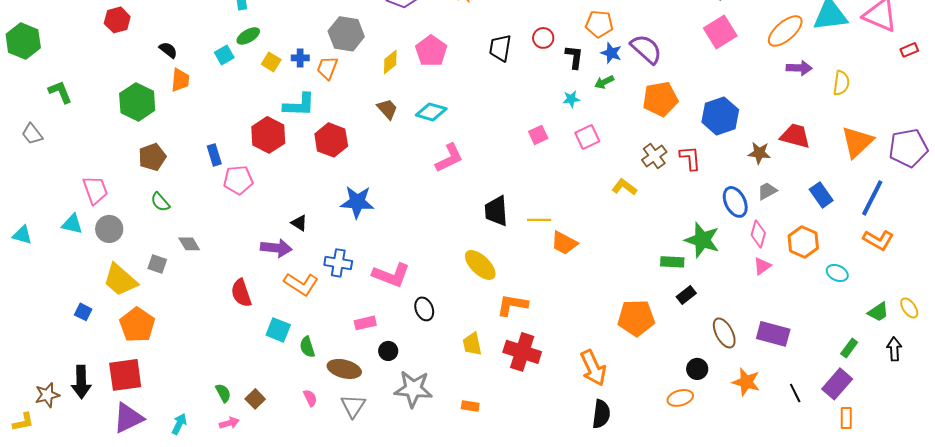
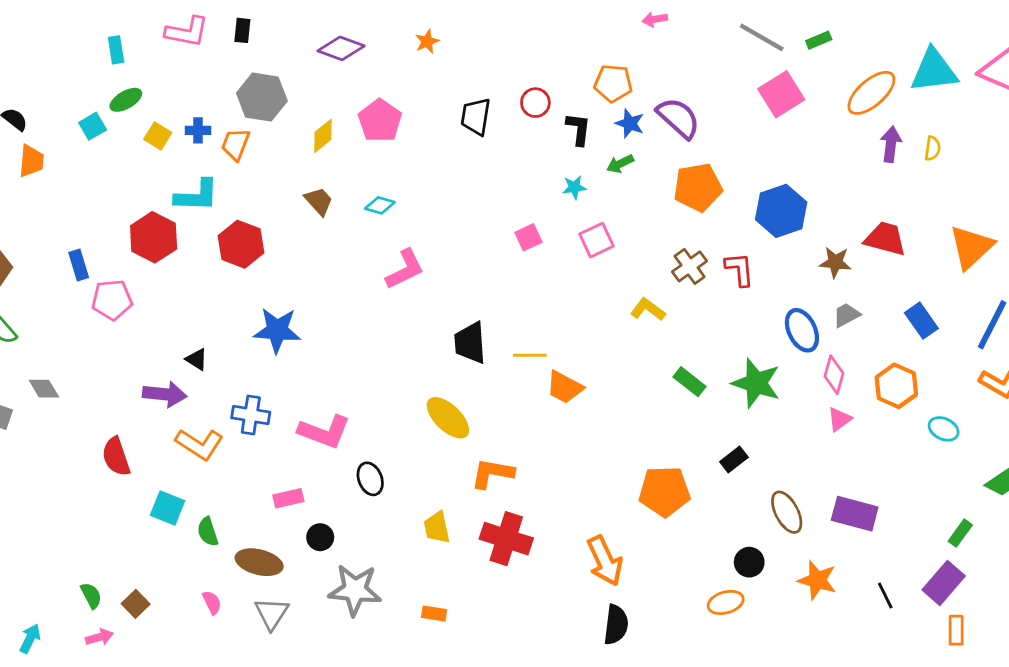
purple arrow: (799, 68) -> (891, 144), turned -85
yellow semicircle: (841, 83) -> (932, 148), moved, size x0.7
cyan diamond: (431, 112) -> (380, 205), size x0.7
green rectangle: (672, 262) -> (690, 382), moved, turned 35

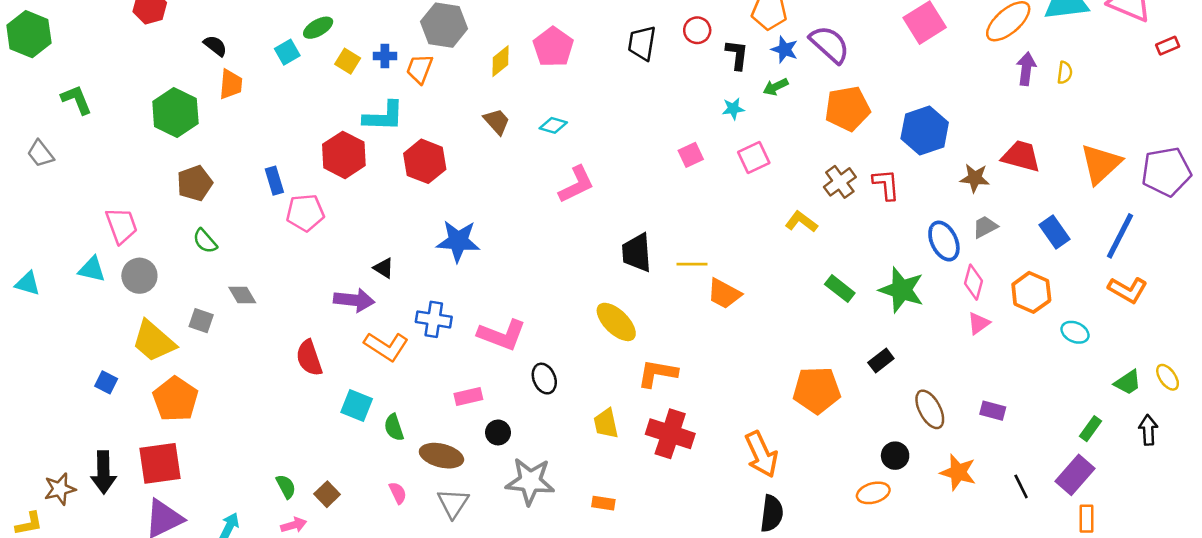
purple rectangle: (855, 514) -> (993, 411), size x0.6

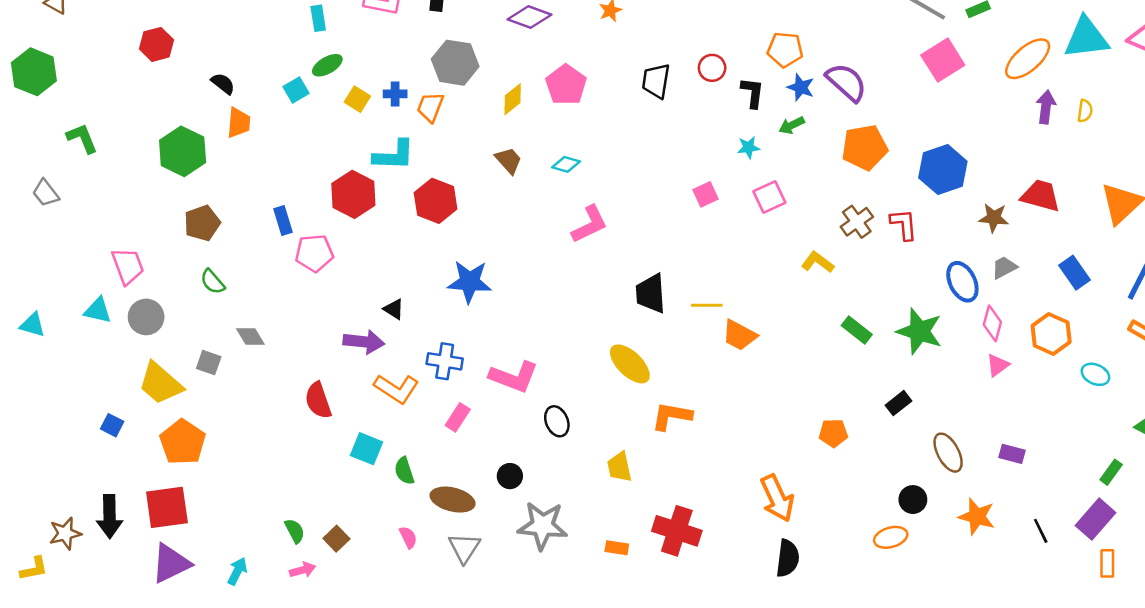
orange pentagon: (817, 390) -> (833, 433), size x0.6
pink rectangle: (468, 397) -> (458, 417), moved, turned -44
red cross: (670, 434) -> (677, 531), moved

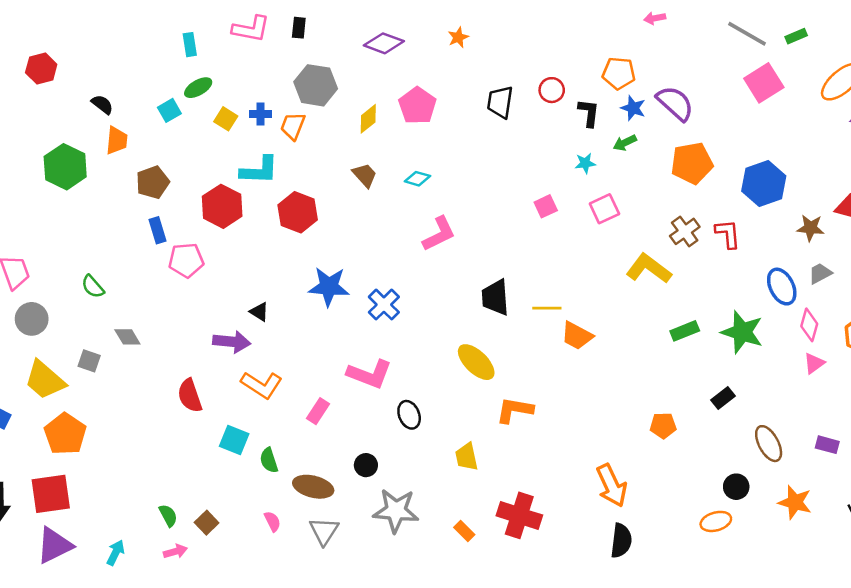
brown pentagon: (202, 223) -> (153, 182), moved
yellow L-shape: (818, 262) -> (649, 269), size x1.5
green rectangle: (857, 330) -> (685, 331), turned -60
blue cross: (445, 361) -> (384, 305), moved, turned 36
orange rectangle: (617, 548) -> (464, 531), turned 36

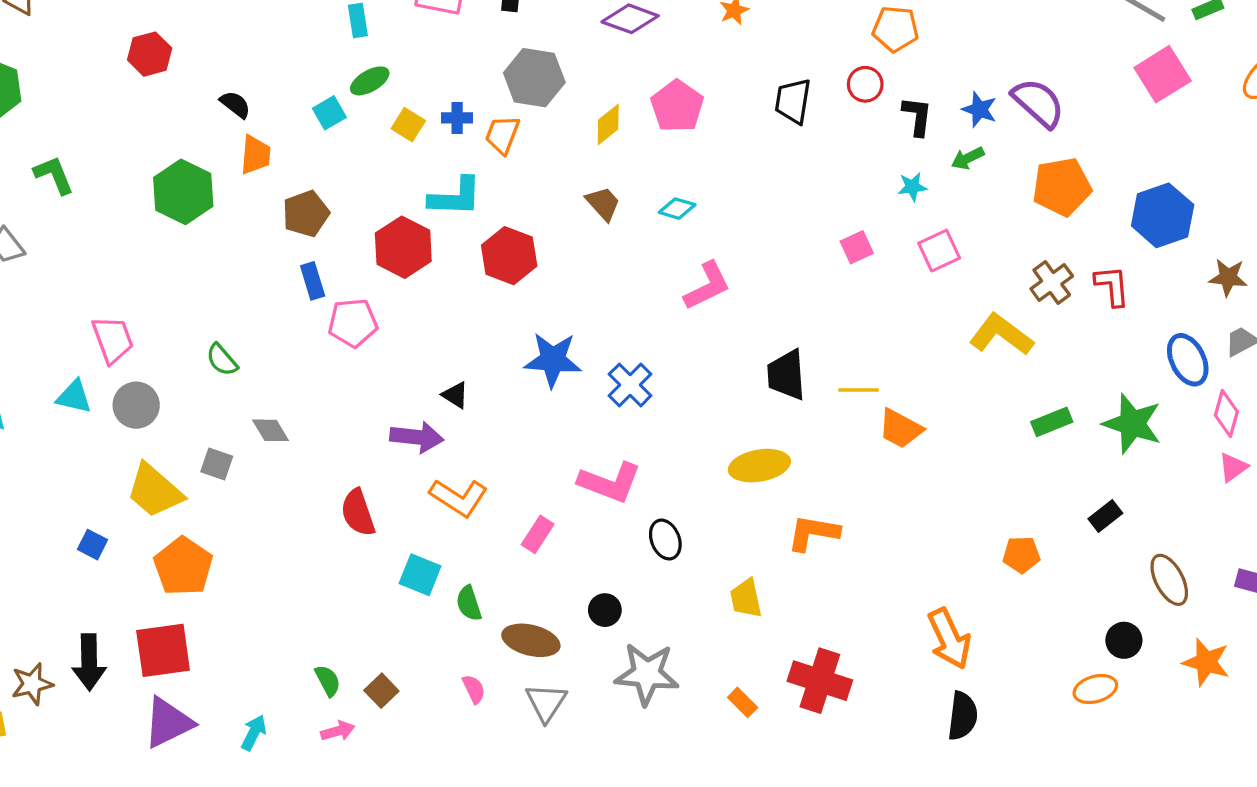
orange pentagon: (619, 73) -> (895, 29), moved
yellow ellipse: (476, 362) -> (759, 466), turned -54

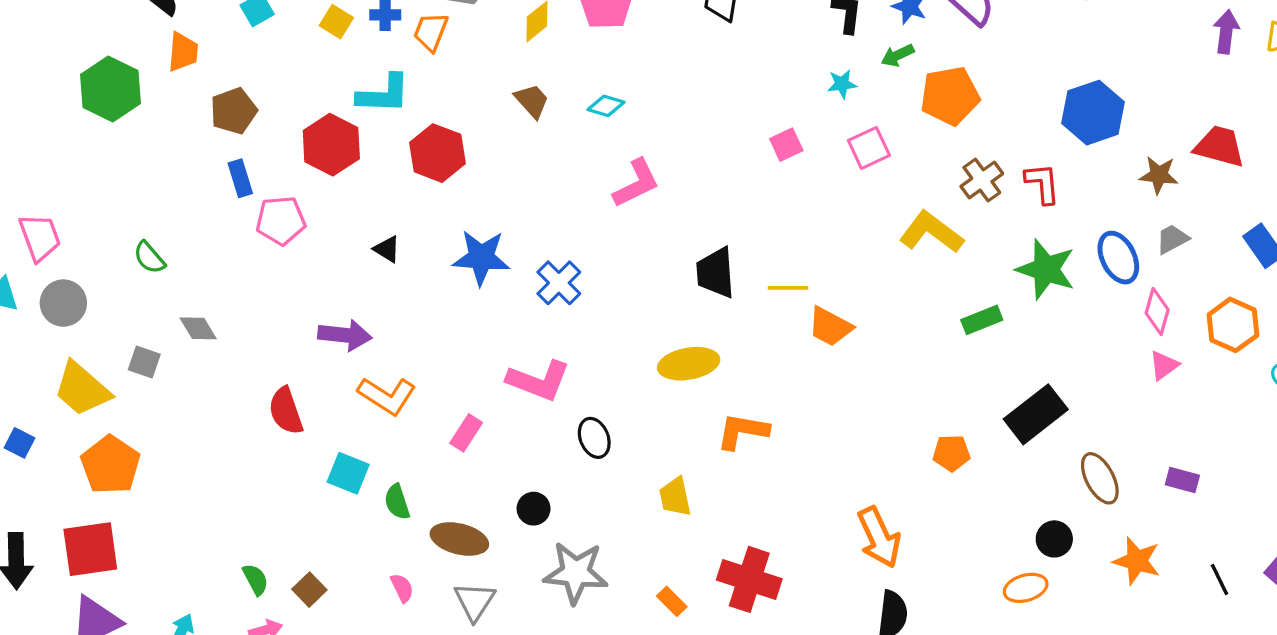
orange pentagon: (1062, 187) -> (950, 96), moved
black triangle: (455, 395) -> (387, 249), moved
green star: (1132, 424) -> (1046, 269), moved
black rectangle: (1105, 516) -> (1036, 414), size x1.8

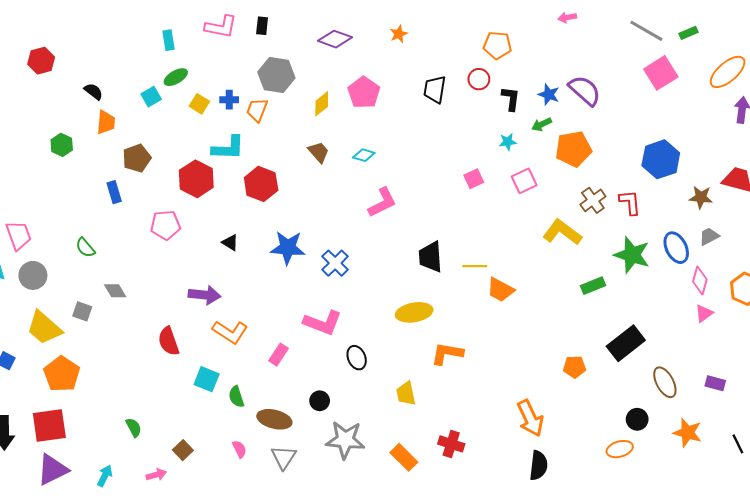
green hexagon: (111, 89) -> (62, 145), size x0.6
blue rectangle: (240, 178) -> (114, 192), moved
green semicircle: (255, 579) -> (134, 427), moved
red cross: (749, 579) -> (451, 444), size x0.7
orange rectangle: (672, 601) -> (404, 457), size x1.5

